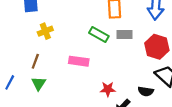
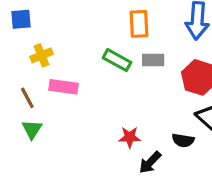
brown line: (35, 61) -> (27, 98), turned -48
pink rectangle: (79, 61) -> (63, 87), moved

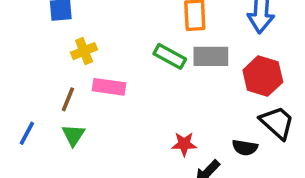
gray rectangle: (153, 60) -> (211, 56), size x1.4
brown line: (27, 98) -> (68, 99), turned 50

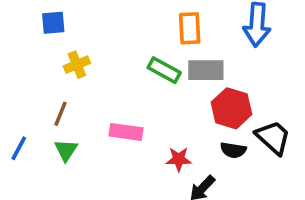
red hexagon: (263, 76) -> (231, 108), moved
pink rectangle: (109, 87) -> (126, 132), moved
black semicircle: (245, 148) -> (233, 150), moved

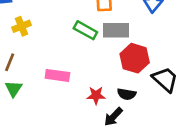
black semicircle: (233, 150) -> (127, 94), moved

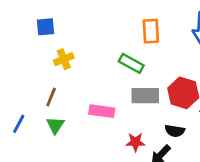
gray rectangle: (116, 30) -> (145, 96), moved
red star: (96, 95) -> (135, 142), moved

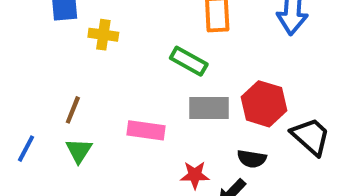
yellow cross: (64, 59) -> (103, 35), moved, turned 30

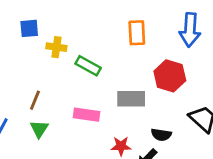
green rectangle: (189, 61) -> (88, 66), moved
red hexagon: (264, 104) -> (170, 76), moved

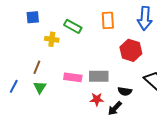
yellow cross: (56, 47) -> (52, 39), moved
green rectangle: (88, 66) -> (73, 26), moved
gray rectangle: (131, 99) -> (99, 76), moved

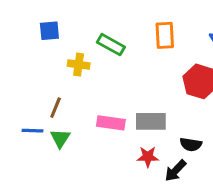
blue line: (14, 86) -> (33, 131), moved, turned 64

